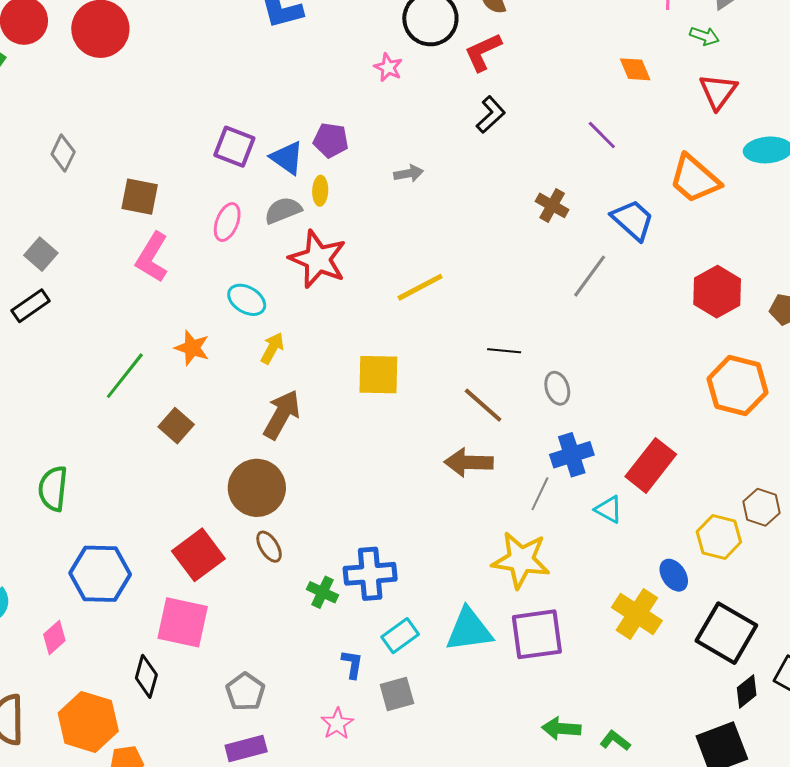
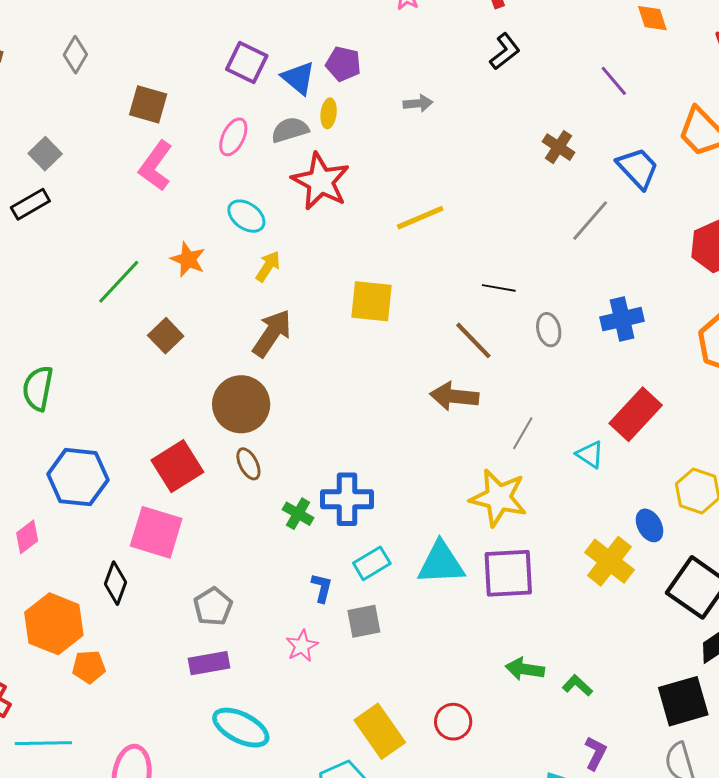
blue cross: (572, 455) -> (622, 319), moved

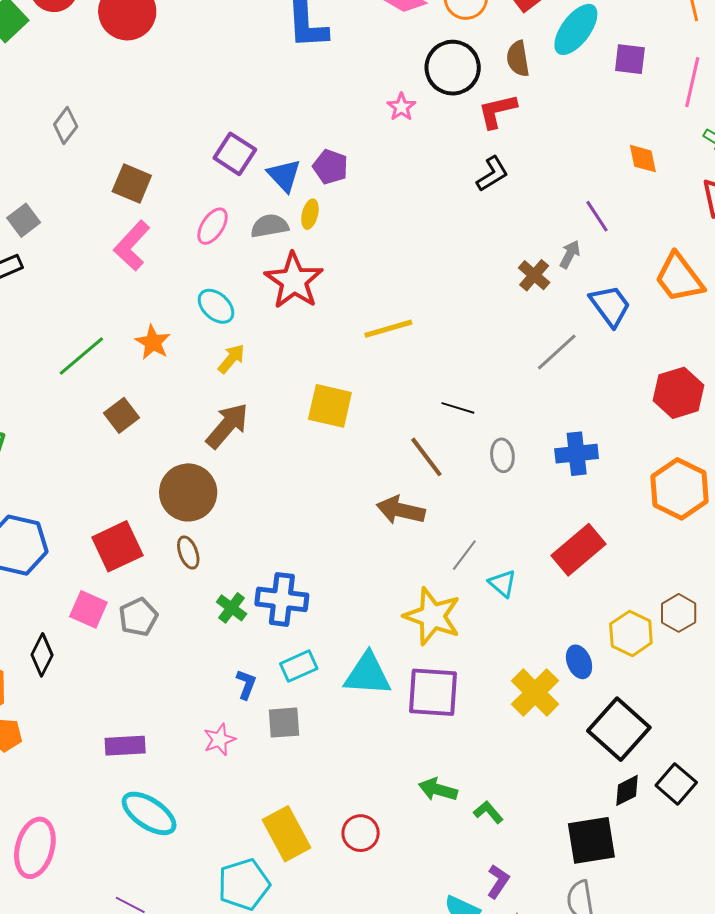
gray arrow: (418, 103) -> (570, 254), moved, turned -64
cyan triangle: (590, 454) -> (502, 583), moved
pink square: (156, 532) -> (88, 609), size x0.7
gray pentagon: (213, 607) -> (138, 617), moved

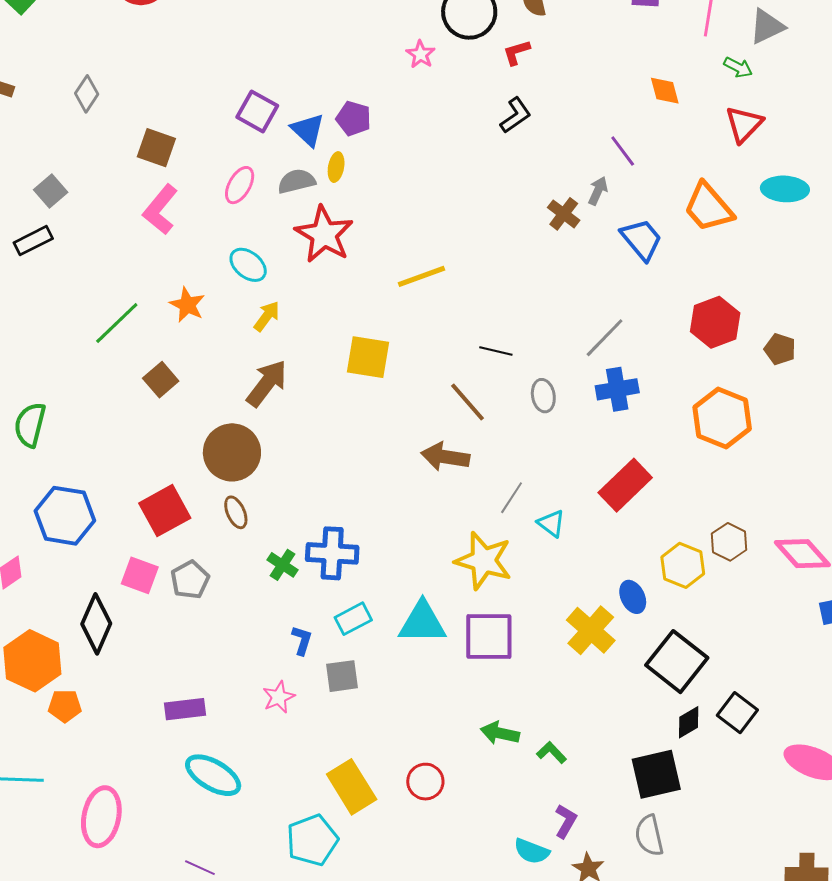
red L-shape: (497, 111) -> (517, 52), size x0.7
gray line: (557, 352) -> (605, 338), moved
black diamond: (42, 655) -> (96, 624), size x1.4

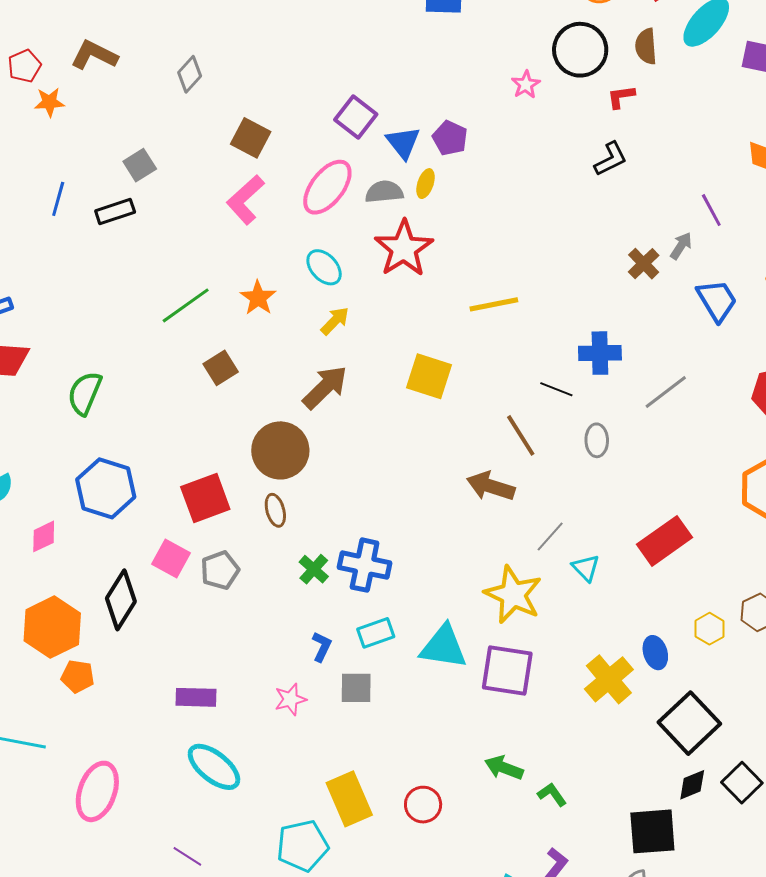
pink ellipse: (240, 185) -> (327, 187), size x1.5
blue cross: (617, 389) -> (600, 353), moved
yellow hexagon: (683, 565) -> (709, 629), size x0.7

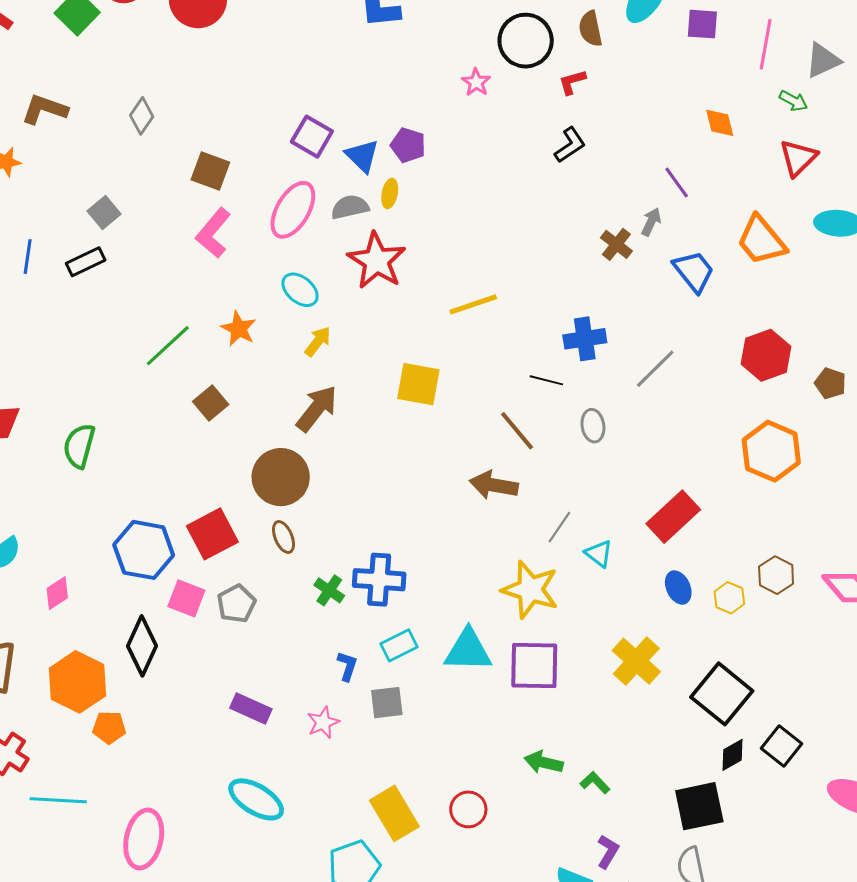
blue hexagon: (106, 488) -> (144, 550), moved
blue ellipse: (655, 653) -> (678, 587), moved
purple rectangle: (196, 697) -> (251, 708), moved, turned 30

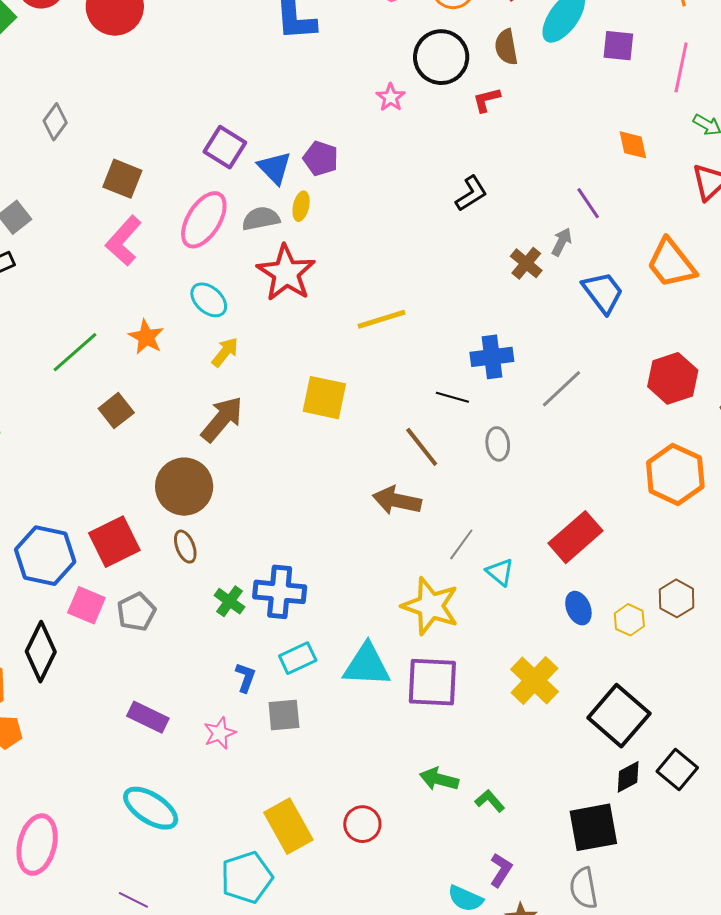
black L-shape: (570, 145) -> (471, 194), moved

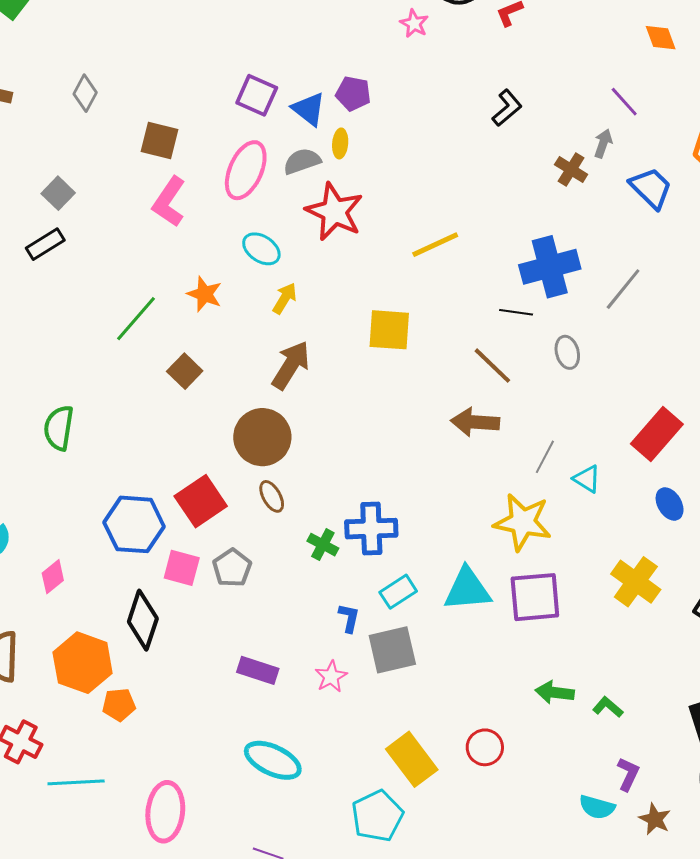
blue cross: (492, 357) -> (550, 267), size x1.4
gray square: (284, 715) -> (392, 650), size x1.4

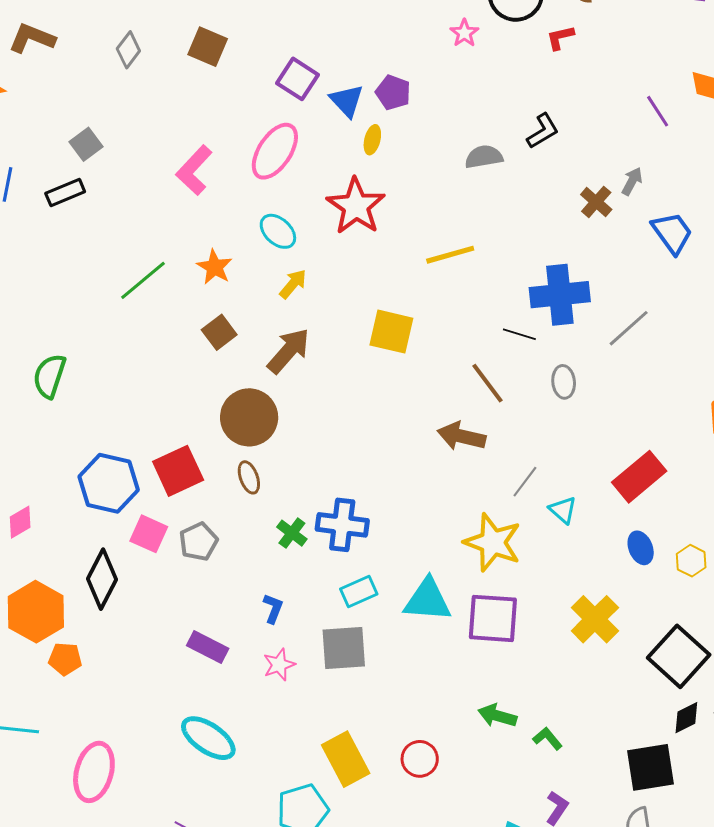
purple line: (624, 102) -> (658, 111), moved
brown square: (159, 140) -> (208, 47), moved
gray semicircle: (302, 161) -> (484, 157), moved
brown square: (185, 371) -> (219, 332), moved
blue L-shape: (349, 618) -> (273, 608), moved

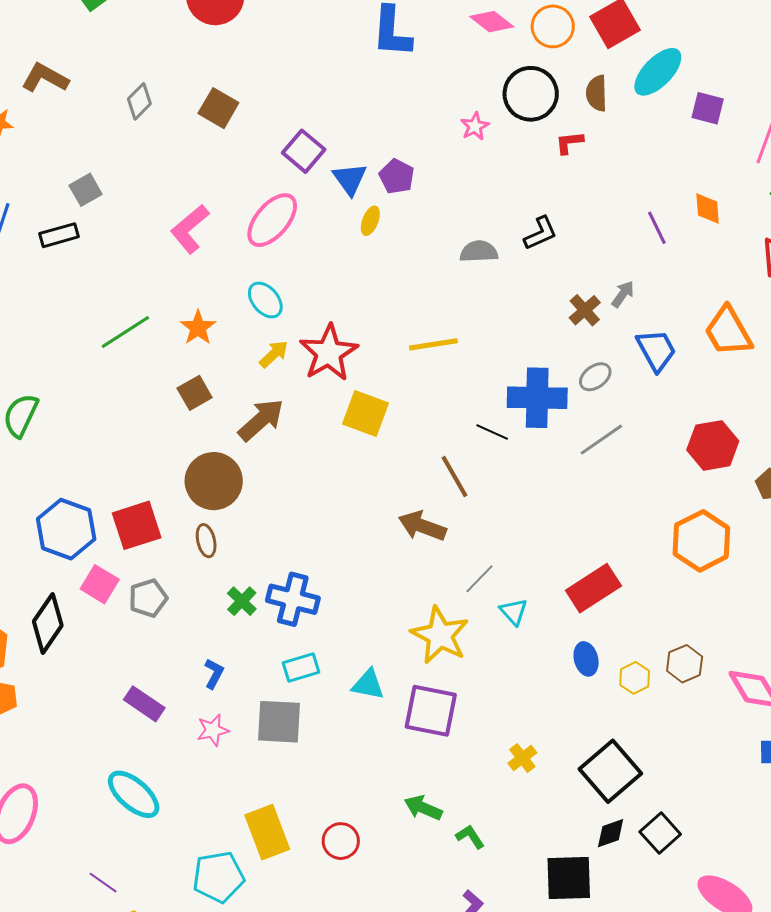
red star: (356, 206) -> (329, 353), moved
gray ellipse: (564, 382) -> (595, 377), moved, turned 52
cyan triangle: (428, 600) -> (368, 684), size x0.7
yellow cross: (595, 619) -> (522, 758), moved, size x0.6

